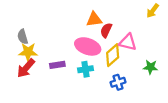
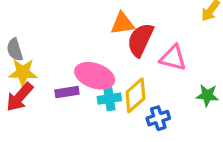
red semicircle: (106, 30) -> (140, 40), size x1.5
pink ellipse: (88, 46) -> (95, 76), moved
yellow diamond: (113, 55) -> (135, 95), moved

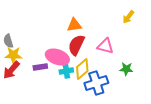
red semicircle: (140, 40) -> (76, 45), moved
blue cross: (158, 118) -> (96, 83), size x1.6

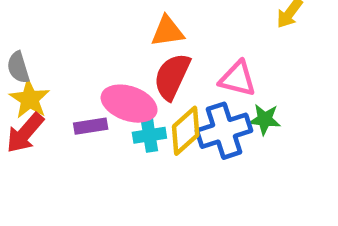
yellow star: (13, 55) -> (30, 99), turned 30
green star: (126, 69) -> (265, 119), moved
blue cross: (96, 83) -> (224, 131), moved

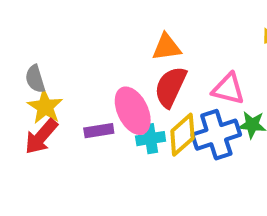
pink ellipse: (129, 104) -> (133, 111), turned 45

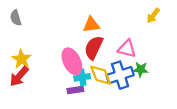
gray semicircle: (35, 79) -> (16, 18), moved
purple rectangle: (99, 131) -> (75, 90), moved
yellow diamond: (182, 135) -> (101, 75), turned -70

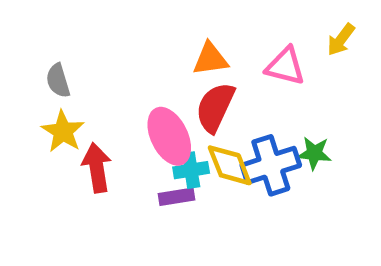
gray semicircle: (16, 18) -> (58, 81), moved
pink triangle: (127, 49) -> (285, 66), moved
red arrow: (19, 76) -> (97, 168), moved, turned 130

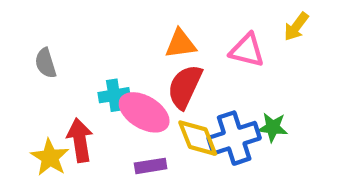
yellow star: (63, 131) -> (50, 157), moved
pink ellipse: (169, 136) -> (144, 112), turned -33
cyan cross: (191, 170) -> (114, 95), moved

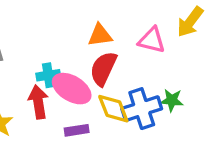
yellow arrow: (296, 27) -> (190, 22), size x1.4
red arrow: (80, 140) -> (38, 102), moved

